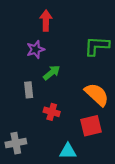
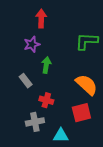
green arrow: (52, 73) -> (46, 65), turned -42
gray rectangle: (29, 90) -> (26, 81), turned -32
gray cross: (16, 143) -> (35, 122), moved

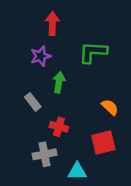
green L-shape: (87, 41) -> (93, 52), moved
orange semicircle: (87, 85) -> (110, 107), size x0.6

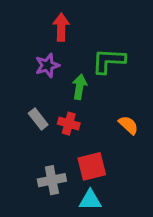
green arrow: (59, 82) -> (79, 87), moved
red cross: (59, 127) -> (69, 124), moved
red square: (103, 143) -> (92, 166), moved

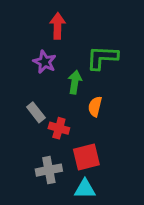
purple star: (47, 65) -> (45, 62), turned -30
red cross: (69, 124) -> (59, 128), moved
orange semicircle: (128, 125) -> (95, 107), moved, turned -120

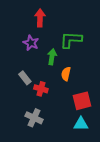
red square: (86, 157) -> (82, 101), moved
gray cross: (49, 170) -> (34, 118), turned 36
cyan triangle: (85, 189) -> (81, 124), moved

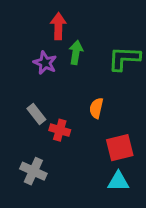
green L-shape: (71, 40) -> (124, 58), moved
green arrow: (52, 57) -> (76, 52), moved
gray cross: (34, 118) -> (33, 171), moved

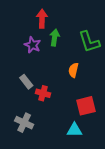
green L-shape: (124, 58) -> (89, 42), turned -110
orange semicircle: (96, 108) -> (73, 70), moved
cyan triangle: (118, 181) -> (74, 130), moved

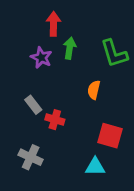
red square: (86, 106) -> (110, 136), turned 30

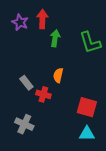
purple star: (41, 58) -> (20, 22), moved
orange semicircle: (94, 90) -> (58, 75), moved
cyan triangle: (95, 167) -> (87, 134), moved

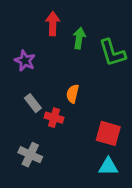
purple star: (20, 22) -> (25, 61), moved
green arrow: (55, 38) -> (79, 38), moved

